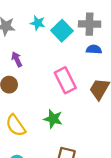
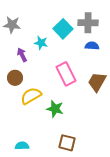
cyan star: (38, 23) -> (41, 43), moved
yellow semicircle: (16, 125) -> (31, 96), moved, turned 95

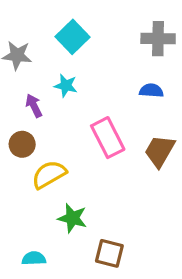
gray cross: (88, 23) -> (158, 39), moved
cyan square: (63, 29) -> (72, 37), moved
green star: (55, 109) -> (72, 218), moved

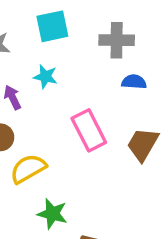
cyan square: (72, 37) -> (52, 26), turned 32
gray cross: (158, 39) -> (117, 40), moved

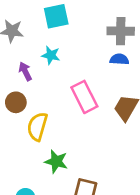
gray cross: (117, 40) -> (121, 31), moved
yellow semicircle: (28, 169) -> (37, 127), turned -44

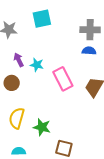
cyan star: (51, 55) -> (37, 65), moved
yellow semicircle: (37, 127) -> (17, 118), moved

